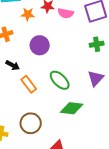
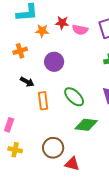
orange rectangle: (29, 84) -> (43, 101), turned 30
brown circle: (31, 123) -> (53, 148), moved

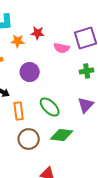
pink semicircle: (80, 30) -> (62, 48), moved
brown circle: (53, 148) -> (29, 139), moved

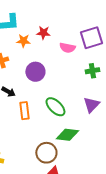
brown circle: (29, 139) -> (46, 153), moved

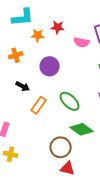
orange rectangle: (24, 111) -> (39, 105), turned 42
green diamond: (67, 135) -> (82, 129), turned 30

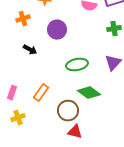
green ellipse: (70, 101) -> (77, 65), turned -55
orange rectangle: (39, 105) -> (41, 93), moved
yellow cross: (11, 154) -> (18, 118), turned -32

